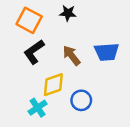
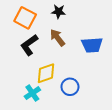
brown arrow: (72, 55) -> (57, 38), moved

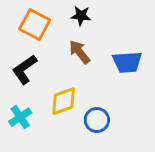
black L-shape: (29, 45) -> (25, 69), moved
cyan cross: (32, 93) -> (20, 117), moved

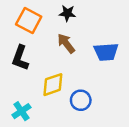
black L-shape: (25, 69) -> (20, 58), turned -35
cyan cross: (20, 117) -> (21, 111), moved

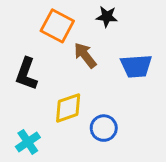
black star: (67, 13) -> (107, 17), moved
orange square: (29, 20) -> (57, 26), moved

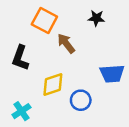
black star: (107, 17) -> (96, 18), moved
blue trapezoid: (136, 66) -> (112, 74), moved

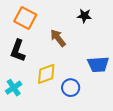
orange square: (44, 20) -> (25, 18), moved
cyan cross: (21, 111) -> (14, 88), moved

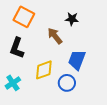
black star: (84, 16) -> (72, 19), moved
blue trapezoid: (98, 64) -> (77, 60), moved, turned 115

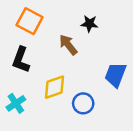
blue trapezoid: (77, 60) -> (116, 75), moved

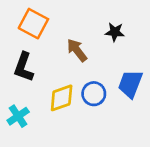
black star: (89, 24) -> (115, 32), moved
blue circle: (83, 103) -> (94, 94), moved

